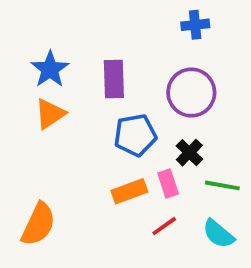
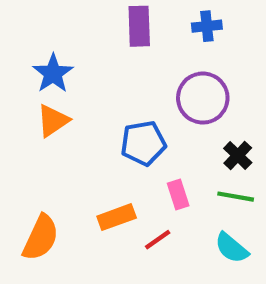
purple rectangle: (114, 79) -> (139, 26), moved
black cross: (189, 153) -> (238, 155), moved
orange rectangle: (129, 191) -> (117, 217), moved
red line: (164, 226) -> (158, 240), moved

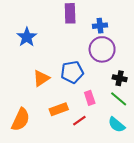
blue cross: (207, 26) -> (100, 26), moved
orange triangle: (53, 121) -> (41, 78), moved
black cross: (238, 155) -> (120, 78), turned -32
green line: (236, 197) -> (119, 99), turned 30

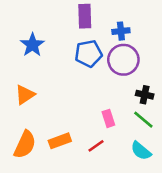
blue pentagon: (72, 72) -> (88, 54), moved
orange triangle: (41, 78) -> (25, 95), moved
orange rectangle: (59, 109) -> (60, 141), moved

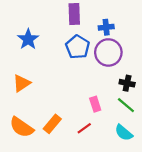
blue pentagon: (88, 54) -> (78, 47), turned -30
orange rectangle: (60, 141) -> (52, 124), turned -30
orange semicircle: (25, 145) -> (22, 127), turned 100

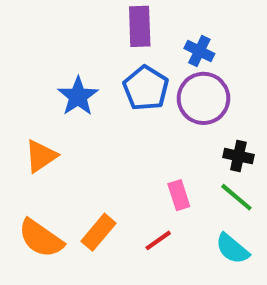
blue cross: (106, 27) -> (199, 51), turned 32
blue star: (28, 39) -> (78, 96), moved

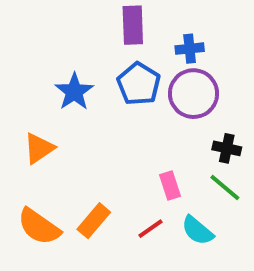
blue cross: (199, 51) -> (190, 49), turned -32
cyan semicircle: (232, 249) -> (197, 231), moved

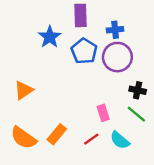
blue star: (74, 92) -> (50, 37), moved

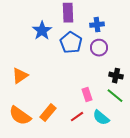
purple circle: (117, 57) -> (99, 48), size x0.7

